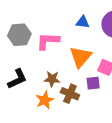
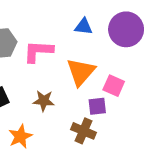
brown cross: (70, 94) -> (84, 131), moved
orange star: (45, 100) -> (20, 136), moved

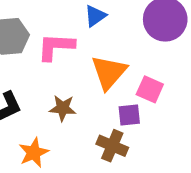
blue triangle: (84, 27) -> (95, 16), moved, turned -42

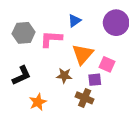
brown star: (63, 108) -> (64, 76), moved

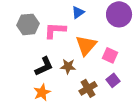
black L-shape: (22, 76) -> (44, 66), moved
purple square: (95, 80) -> (113, 80), moved, turned -32
brown cross: (85, 98) -> (88, 88), turned 36

